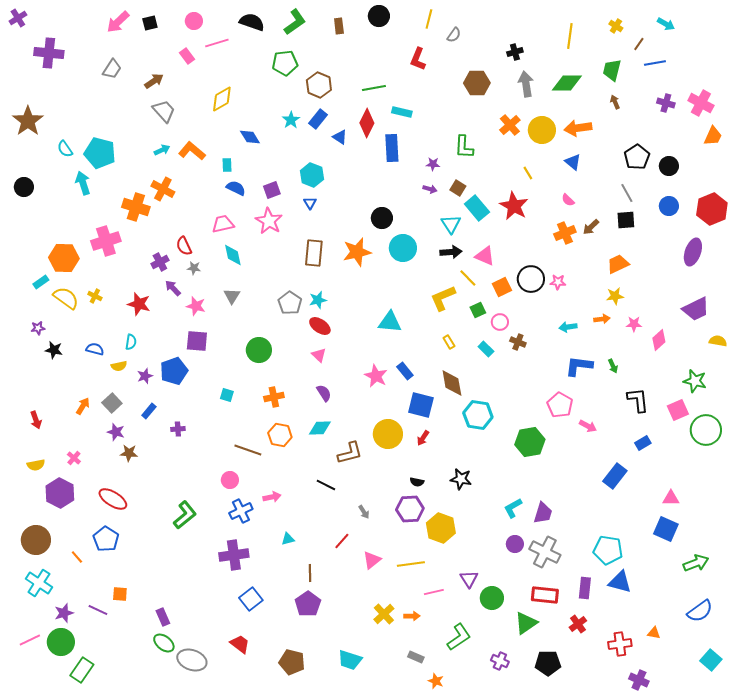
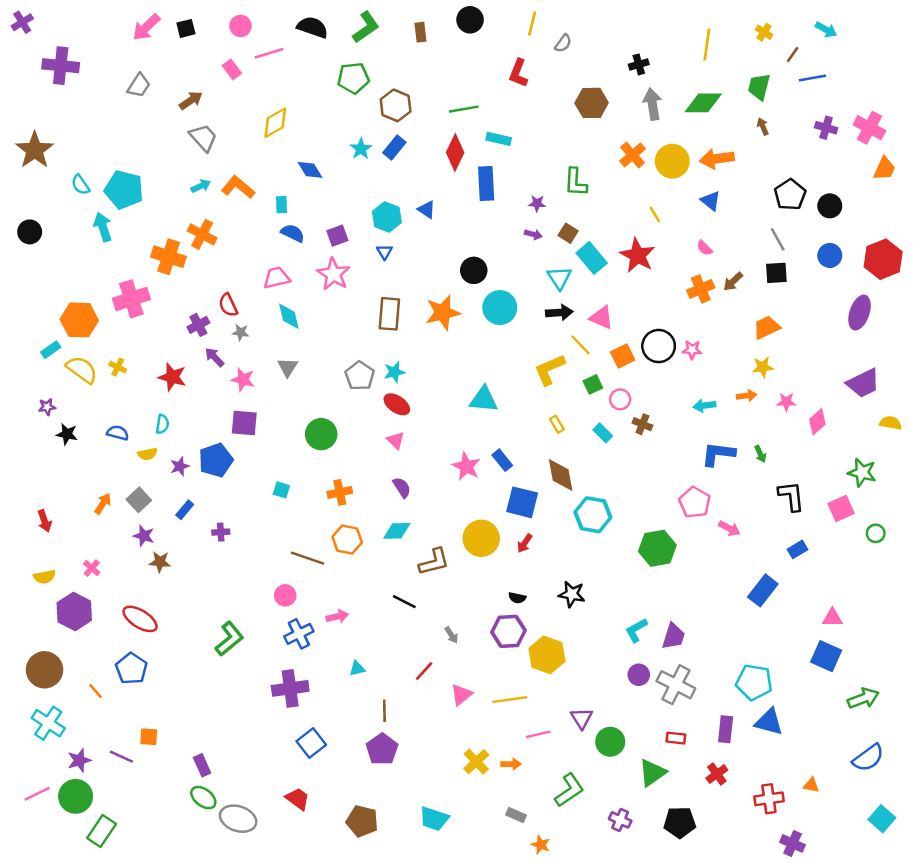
blue triangle: (340, 137) -> (427, 210), moved
green circle: (706, 430) -> (876, 533), size x0.5
red rectangle: (545, 595) -> (676, 738), size x0.6

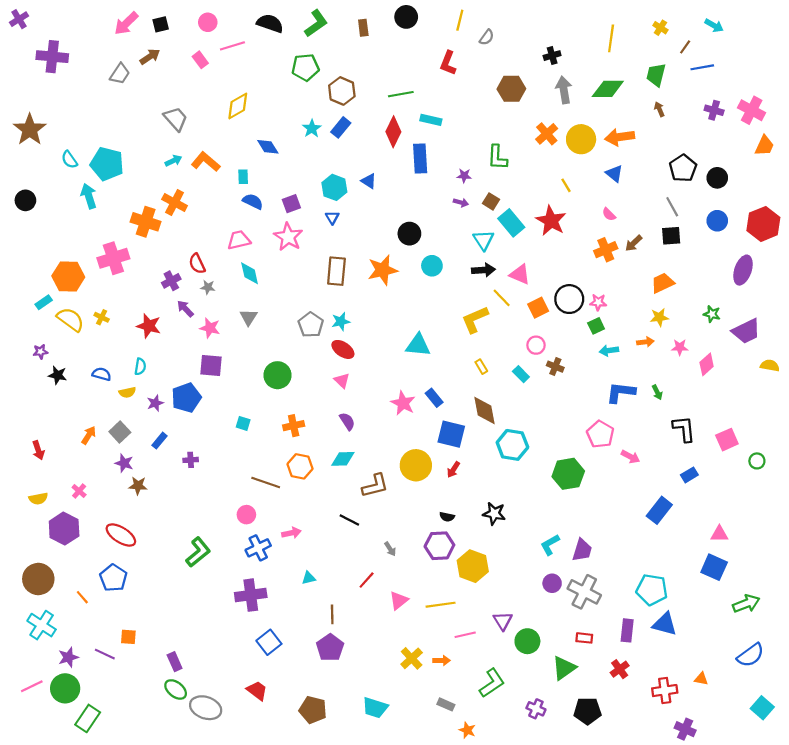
brown arrow: (191, 100) -> (150, 57), moved
cyan circle: (500, 308) -> (432, 266), size x0.7
green square: (593, 384) -> (596, 326), moved
green star: (862, 473) -> (712, 314), moved, size x0.7

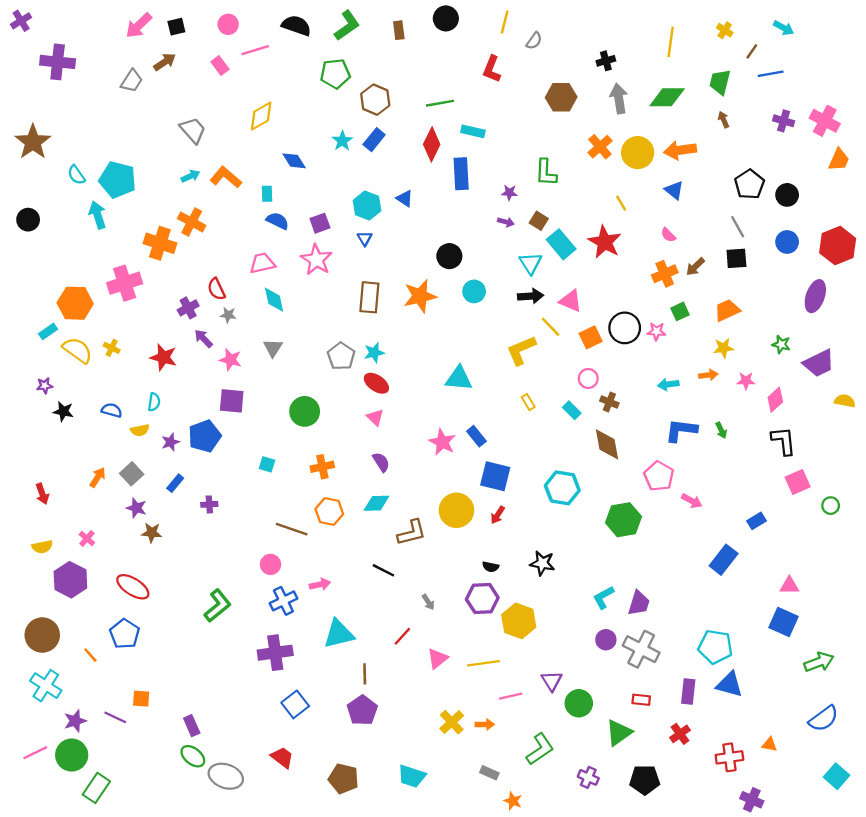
green square: (596, 326) -> (680, 311), moved
brown diamond: (485, 411) -> (607, 444), moved
black L-shape: (684, 429) -> (784, 441), moved
cyan triangle: (309, 578) -> (339, 634), size x2.0

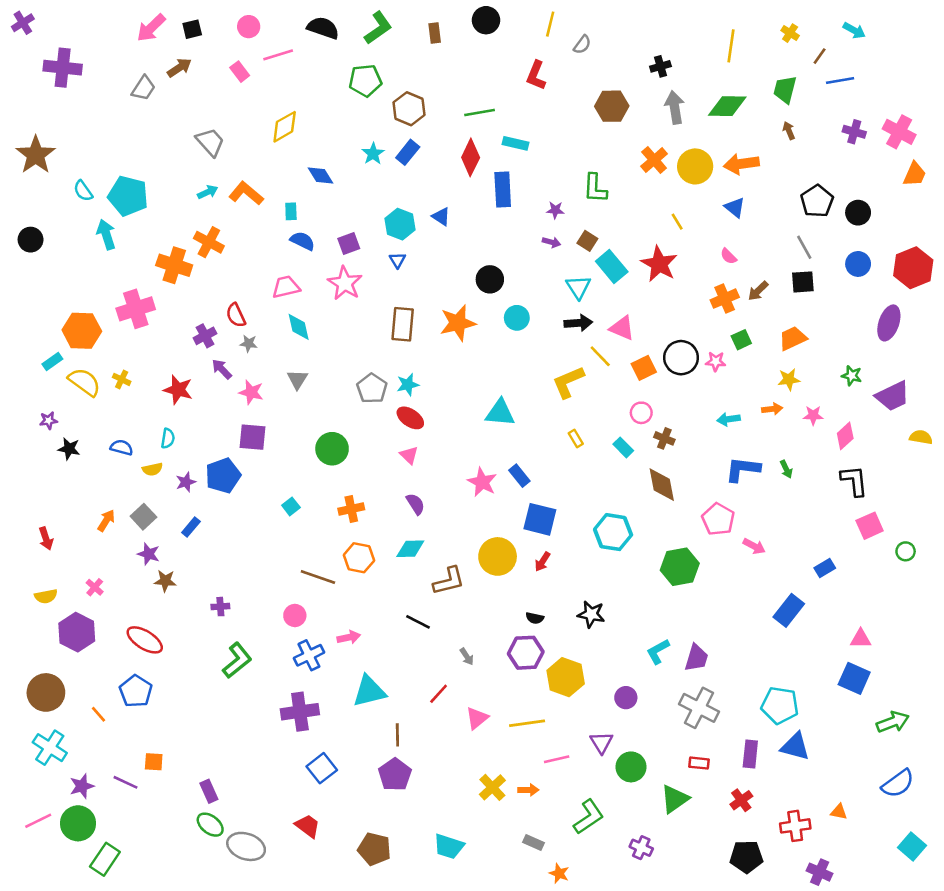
cyan square: (267, 464) -> (291, 506), turned 35
purple cross: (209, 504) -> (220, 607), moved
purple circle: (606, 640) -> (626, 698), moved
black pentagon: (645, 780) -> (746, 857), moved

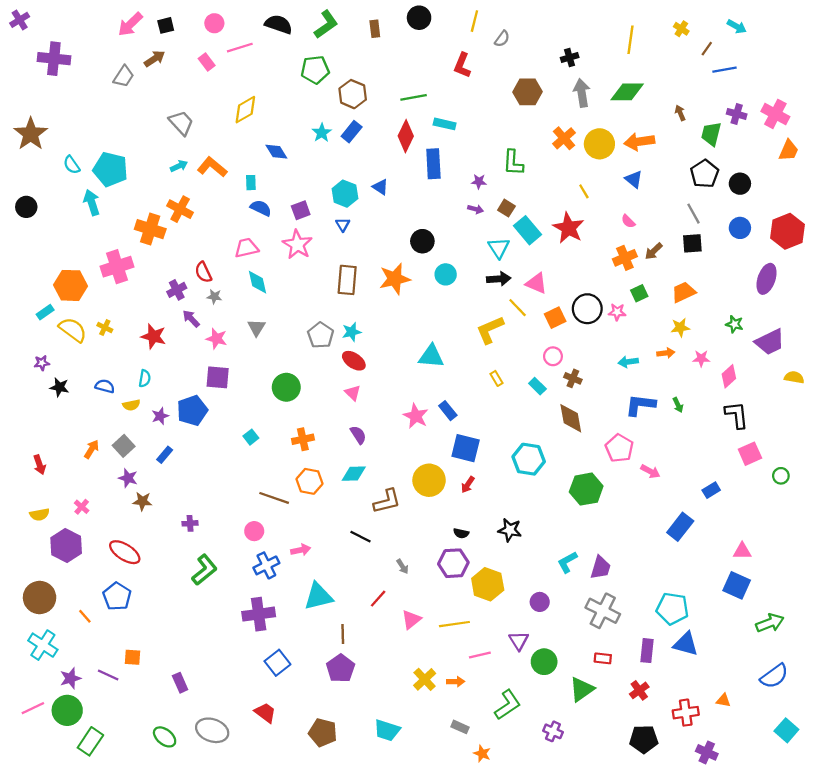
green trapezoid: (785, 89) -> (711, 134), moved
green ellipse: (210, 825) -> (165, 737), moved

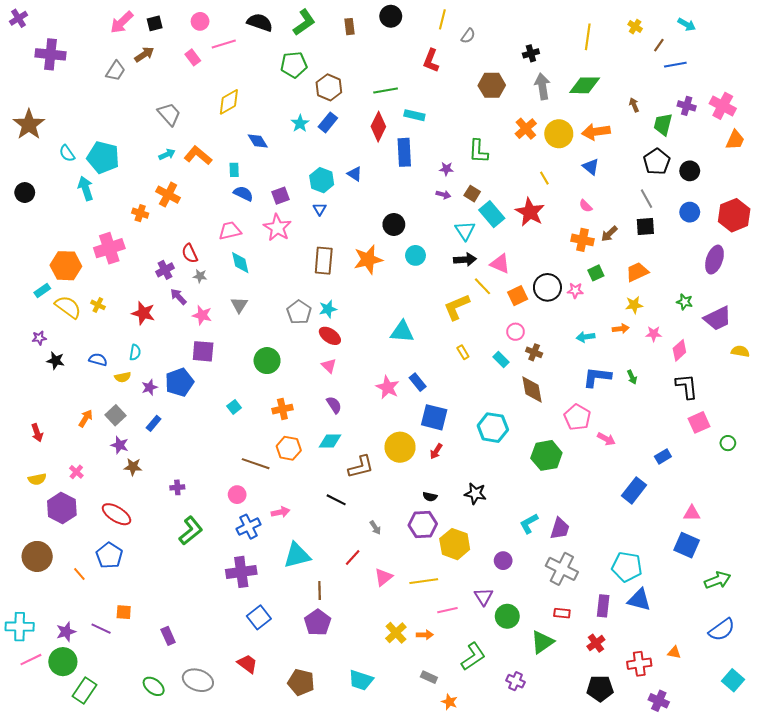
orange cross: (150, 229) -> (140, 213), size x0.6
orange cross: (625, 258) -> (583, 240), turned 35
cyan cross: (43, 645) -> (20, 627), moved, turned -32

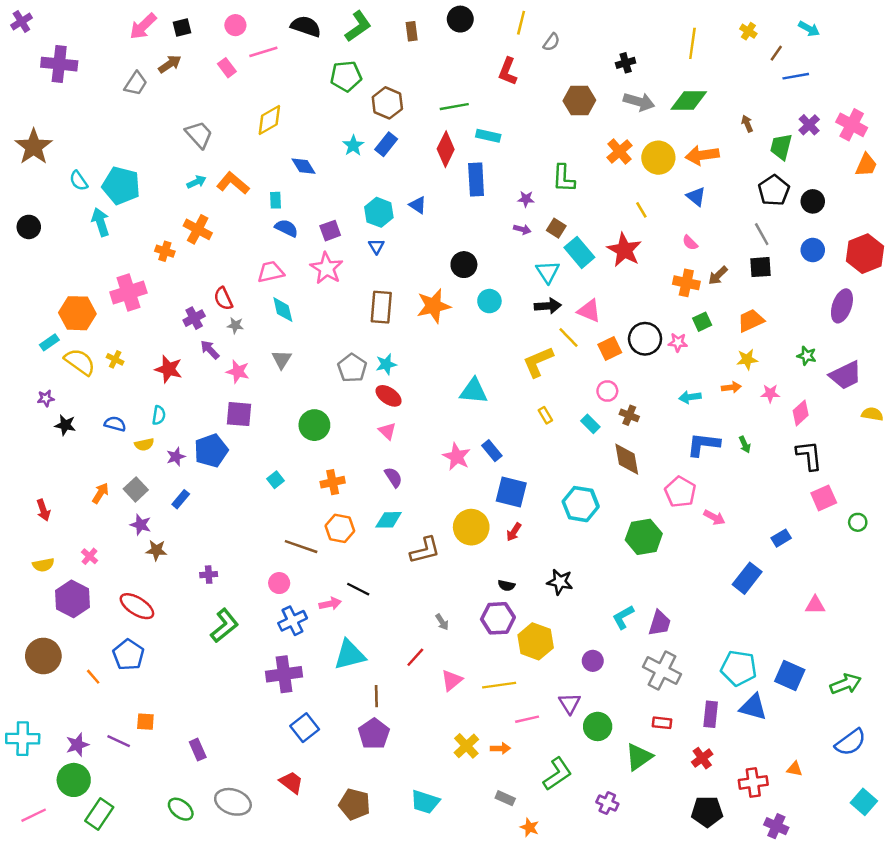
gray arrow: (542, 86) -> (639, 102), turned 115
purple cross: (687, 106) -> (809, 125), turned 30
black line: (336, 500) -> (358, 589), moved
blue square: (687, 545) -> (790, 675), moved
pink line: (31, 660) -> (34, 815), moved

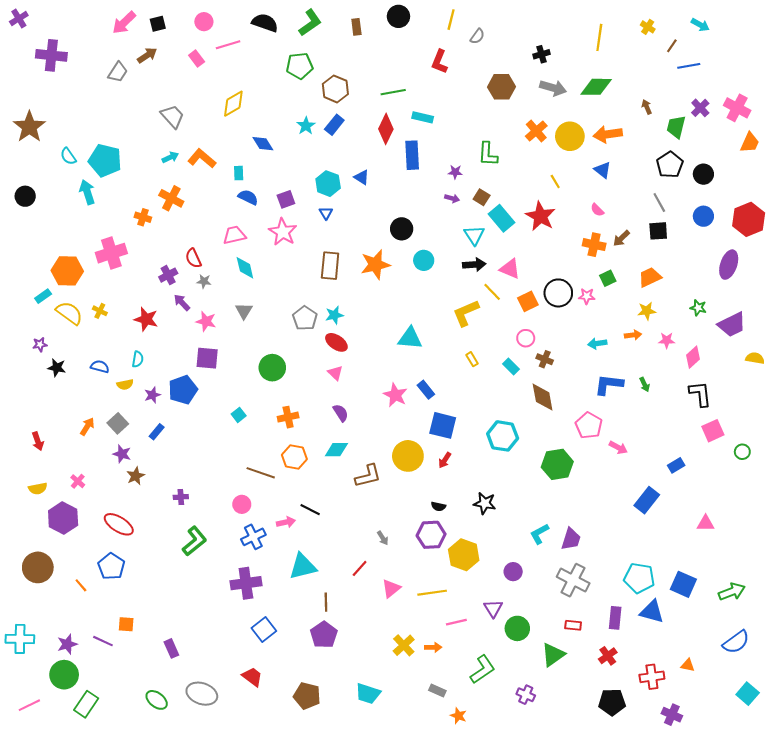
brown star: (156, 550) -> (136, 476), turned -30

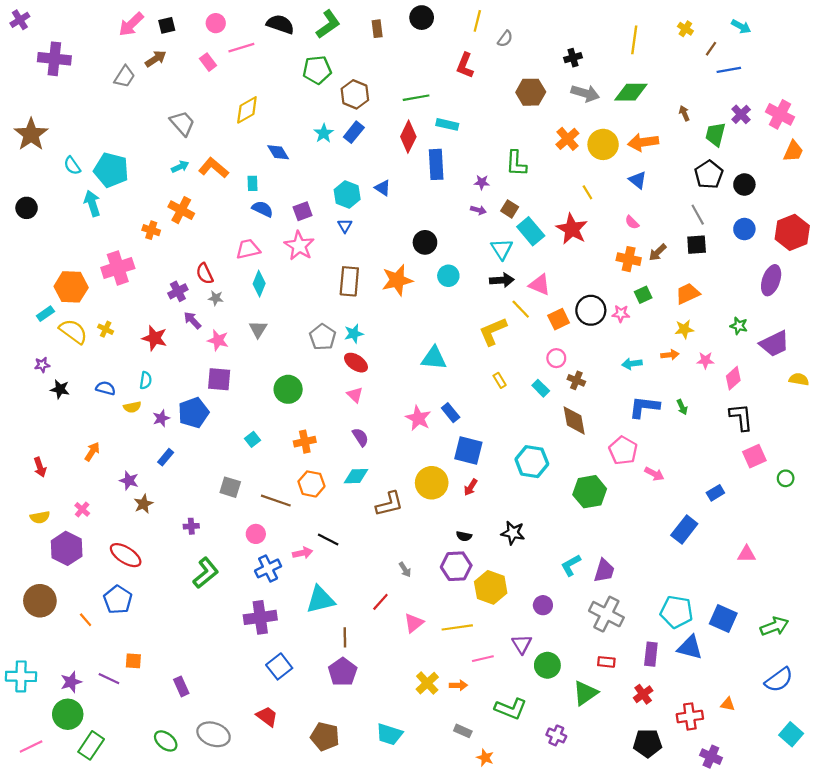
cyan diamond: (245, 268) -> (259, 284), turned 35
gray square: (118, 423) -> (230, 487), moved, turned -30
green L-shape: (483, 669) -> (511, 709), turned 56

